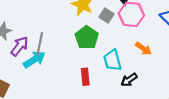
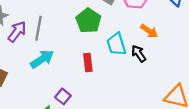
cyan arrow: (34, 60) -> (42, 59), moved
black arrow: (129, 80) -> (139, 54), moved, turned 91

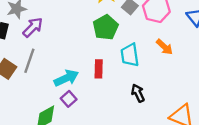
gray line: (39, 28) -> (29, 61), moved
black arrow: (139, 54) -> (138, 93), moved
cyan arrow: (42, 59) -> (66, 78), moved

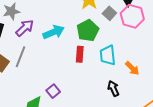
orange arrow: (164, 47) -> (132, 68), moved
red rectangle: (99, 69) -> (80, 54), moved
cyan arrow: (66, 78) -> (54, 32), moved

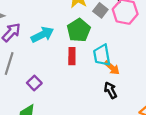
orange arrow: (132, 68) -> (112, 68), moved
purple square: (53, 91) -> (34, 83), moved

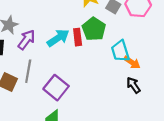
red rectangle: (72, 56) -> (78, 37), moved
purple square: (34, 83) -> (56, 88), size x1.6

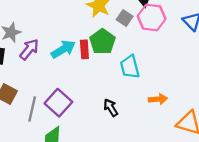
orange arrow: (132, 62) -> (158, 99), moved, turned -42
gray line: (28, 71) -> (32, 109), moved
black arrow: (133, 85) -> (111, 108), moved

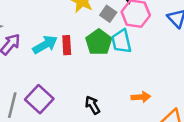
green pentagon: (102, 42) -> (99, 42), moved
cyan trapezoid: (130, 67) -> (121, 41), moved

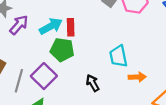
cyan trapezoid: (121, 41) -> (118, 56), moved
green pentagon: (99, 42) -> (62, 50), moved, turned -30

